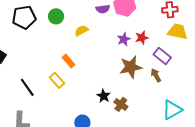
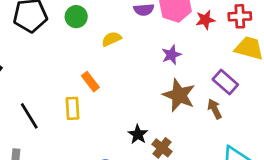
red star: (142, 38) -> (205, 20), moved
brown star: (131, 67) -> (179, 95), turned 30
yellow rectangle: (57, 80) -> (72, 108), turned 35

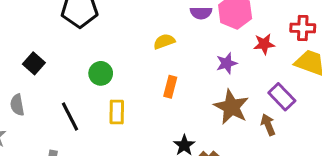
green circle: (76, 17) -> (101, 73), moved
red star: (205, 20) -> (264, 44), moved
orange rectangle: (90, 82) -> (170, 87), moved, turned 48

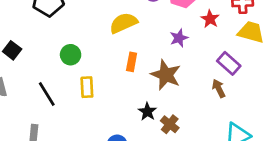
yellow semicircle: (164, 41) -> (123, 23), size x1.5
red star: (264, 44) -> (210, 19), turned -30
brown star: (231, 107) -> (166, 75), moved

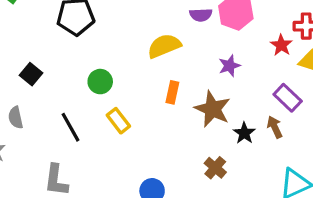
red star: (210, 19) -> (281, 45), moved
yellow rectangle: (87, 87) -> (118, 121), turned -36
black star: (147, 112) -> (244, 133), moved

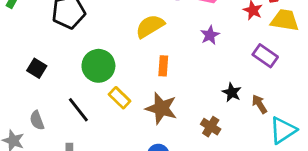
green circle: (100, 82) -> (98, 66), size x1.5
brown star: (212, 109) -> (161, 108), moved
gray semicircle: (16, 118) -> (37, 120), moved
brown arrow: (275, 127) -> (259, 104), moved

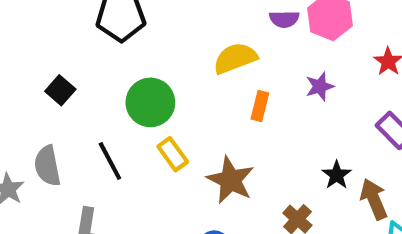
orange rectangle: (163, 66) -> (260, 106), moved
brown arrow: (259, 104) -> (374, 199), size x1.4
gray semicircle: (37, 120) -> (47, 166), size x1.4

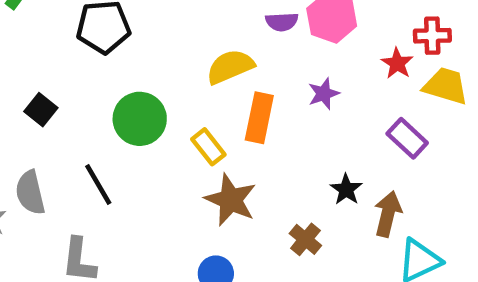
orange rectangle: (260, 106) -> (259, 118), size x1.5
yellow rectangle: (173, 154) -> (208, 147), moved
brown arrow: (374, 199) -> (388, 214), turned 39

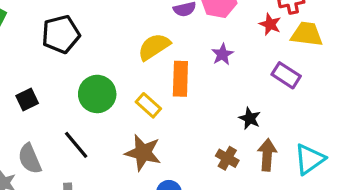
black square: (41, 110) -> (27, 100), turned 35
brown star: (231, 200) -> (143, 153), moved
brown arrow: (388, 214) -> (267, 155), moved

